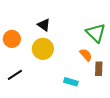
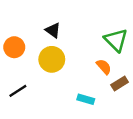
brown rectangle: (99, 69) -> (120, 84), turned 56

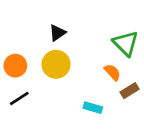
black triangle: (53, 30) -> (57, 33), turned 49
orange circle: (14, 47) -> (15, 66), moved

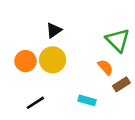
orange circle: (15, 66) -> (26, 61), moved
black line: (19, 98) -> (35, 103), moved

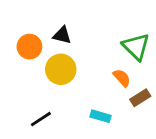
black triangle: (54, 30) -> (62, 35), turned 49
orange circle: (26, 61) -> (29, 47), moved

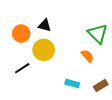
brown rectangle: (140, 98) -> (101, 86), moved
black line: (41, 119) -> (22, 68), moved

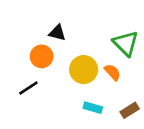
orange circle: (21, 34) -> (42, 56), moved
yellow circle: (44, 50) -> (84, 70), moved

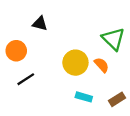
black triangle: (57, 33) -> (40, 23), moved
orange circle: (42, 56) -> (16, 51), moved

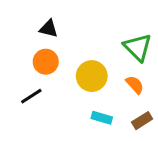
orange circle: (16, 51) -> (46, 62), moved
orange semicircle: (102, 65) -> (135, 85), moved

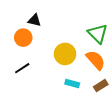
orange circle: (46, 62) -> (23, 38), moved
orange semicircle: (135, 85) -> (96, 60), size x1.5

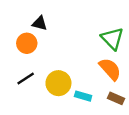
yellow circle: (65, 54) -> (58, 83), moved
brown rectangle: (101, 86) -> (116, 98), turned 56

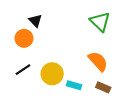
black triangle: (40, 23) -> (35, 21), turned 32
green triangle: (112, 39) -> (100, 22), moved

